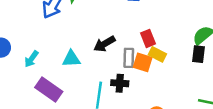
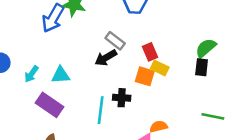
gray rectangle: (129, 58) -> (115, 41), moved, turned -54
cyan triangle: (71, 59) -> (61, 75), moved

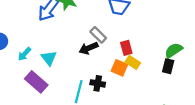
cyan triangle: (61, 75) -> (49, 58), turned 49

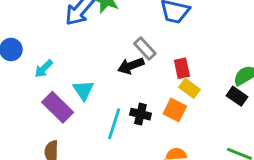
cyan triangle: (49, 58) -> (83, 90), moved
black rectangle: (168, 66) -> (237, 96), turned -72
orange square: (119, 68) -> (175, 110), moved

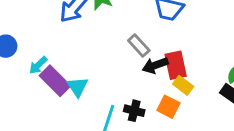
black arrow: (131, 66) -> (155, 65), moved
red rectangle: (182, 68) -> (176, 65), size x1.4
purple rectangle: (58, 107) -> (55, 81), moved

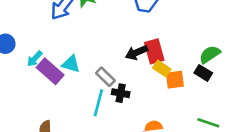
gray rectangle: (139, 46) -> (105, 77), moved
cyan triangle: (78, 87) -> (71, 64), moved, turned -36
orange square: (168, 107) -> (175, 80), moved, turned -30

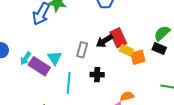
cyan triangle: (71, 64) -> (55, 58), turned 49
gray rectangle: (105, 77) -> (82, 50), moved, turned 70
cyan line: (98, 103) -> (69, 83), moved

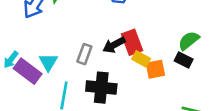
black cross: (97, 75) -> (101, 88), size x1.6

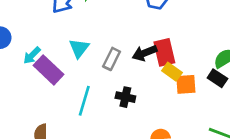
cyan triangle: (48, 62) -> (79, 48), moved
black cross: (101, 88) -> (125, 97), size x0.6

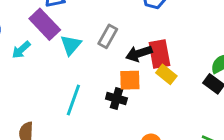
gray rectangle: (112, 59) -> (108, 36), moved
purple rectangle: (48, 70) -> (45, 24), moved
orange square: (186, 84) -> (130, 80), moved

